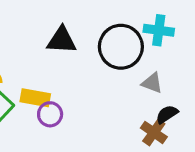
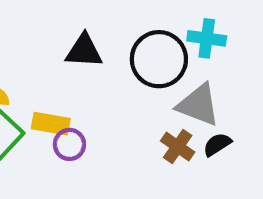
gray triangle: (152, 83) -> (198, 105), size x1.6
brown cross: (154, 132) -> (178, 147), moved

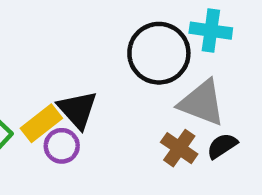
black triangle: (84, 51) -> (78, 110), moved, turned 45
yellow rectangle: (51, 124) -> (41, 123), turned -48

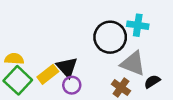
purple circle: (62, 146) -> (72, 85), moved
black semicircle: (222, 146) -> (152, 82), moved

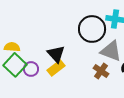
yellow rectangle: (48, 74) -> (56, 68), moved
purple circle: (72, 85) -> (31, 69), moved

